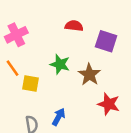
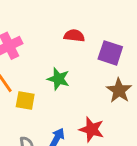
brown star: (89, 75) -> (119, 90), moved
red star: (109, 104) -> (92, 129), moved

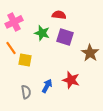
purple square: (110, 53) -> (65, 37), moved
green star: (58, 79) -> (42, 33), moved

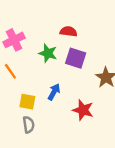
yellow square: (25, 60) -> (27, 102), moved
blue arrow: (47, 86) -> (54, 92), moved

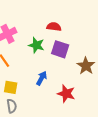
yellow square: (27, 102) -> (11, 87), moved
gray semicircle: (29, 125) -> (12, 106), moved

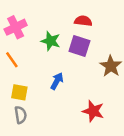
red semicircle: (54, 27) -> (83, 21), moved
red star: (66, 94) -> (93, 111), moved

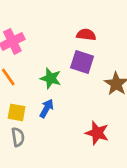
green star: (51, 41) -> (51, 78), moved
blue arrow: (57, 81) -> (47, 108), moved

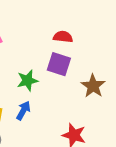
green star: (51, 78) -> (27, 80), turned -30

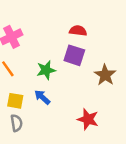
blue arrow: (23, 111) -> (42, 97), turned -77

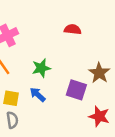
purple square: (74, 55) -> (76, 90), moved
red star: (88, 119) -> (99, 116), moved

